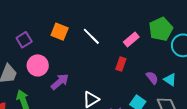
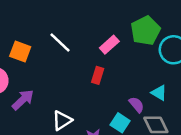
orange square: (60, 32) -> (20, 52), moved
purple semicircle: (152, 78) -> (137, 105), moved

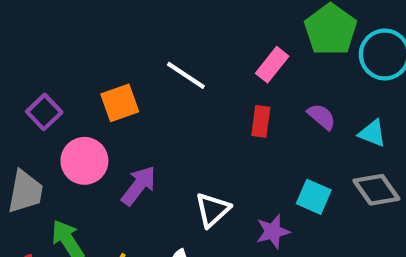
orange square: (20, 52) -> (120, 103), turned -30
purple semicircle: (137, 105) -> (322, 117), moved

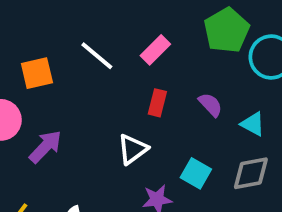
pink rectangle: (272, 65) -> (155, 50), moved
gray diamond: (376, 190) -> (251, 173), turned -72
white triangle: (213, 210) -> (133, 149), moved

